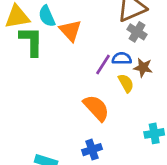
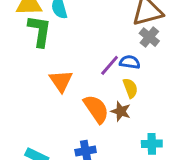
orange triangle: (70, 30) -> (61, 81), moved
brown star: (143, 68) -> (121, 111), moved

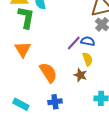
orange triangle: (61, 81) -> (23, 49), moved
orange semicircle: (96, 109) -> (48, 73), moved

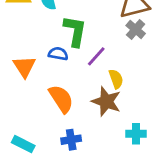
green L-shape: (26, 17) -> (75, 31), moved
blue semicircle: (88, 41) -> (58, 54), moved
brown star: (80, 75) -> (106, 101), size x1.5

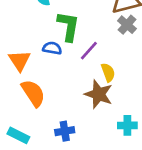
orange semicircle: (61, 99) -> (33, 93), moved

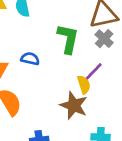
green L-shape: (68, 26) -> (68, 39), moved
purple line: (89, 51) -> (94, 72), moved

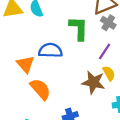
blue semicircle: (30, 59) -> (50, 50), size x1.5
yellow semicircle: (84, 85) -> (109, 73), moved

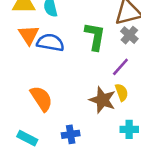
blue semicircle: (50, 50) -> (50, 43), moved
orange triangle: (25, 64) -> (29, 35), moved

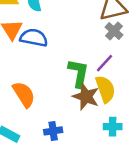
green L-shape: (95, 36) -> (78, 73), moved
yellow semicircle: (122, 92) -> (105, 89), size x1.5

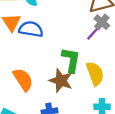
purple line: (104, 63) -> (94, 32), moved
brown star: (86, 97) -> (61, 81), moved

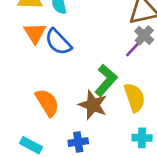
blue semicircle: (31, 29) -> (58, 42), turned -145
green L-shape: (71, 60) -> (106, 80), turned 30

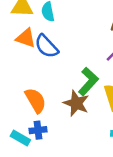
orange triangle: (35, 33) -> (26, 38), turned -40
blue cross: (78, 142) -> (38, 130), moved

